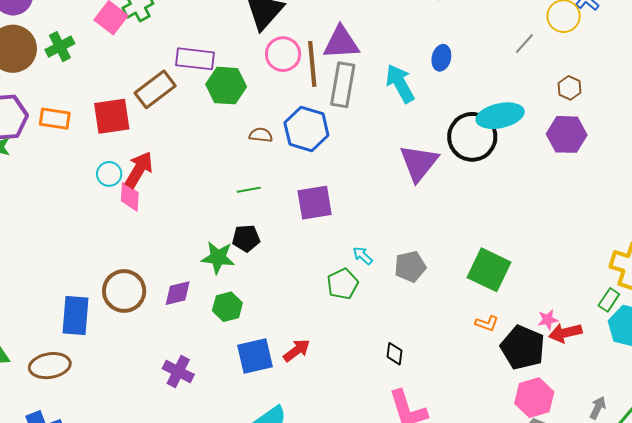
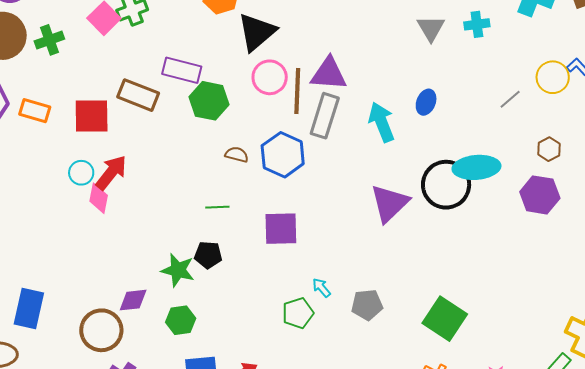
brown rectangle: (155, 89) -> (138, 95), turned 51
brown circle: (124, 291) -> (101, 330), moved

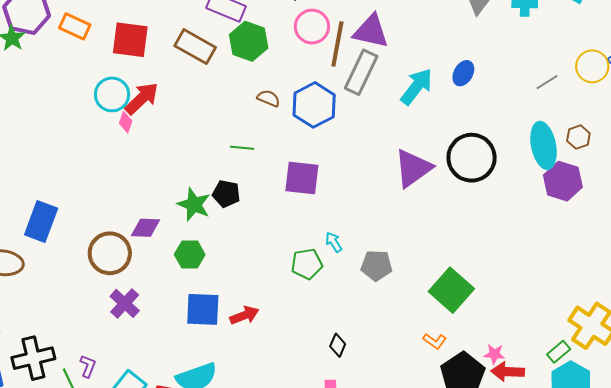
brown rectangle: (138, 95) -> (195, 47), moved
cyan arrow: (382, 122) -> (416, 87), turned 51
cyan ellipse: (476, 167) -> (544, 145), moved, turned 75
cyan circle: (81, 173) -> (112, 94), size x1.4
pink diamond: (99, 198) -> (126, 122), size x0.7

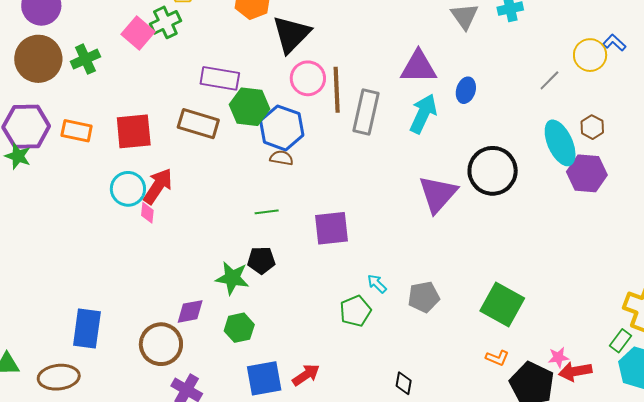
purple triangle: (371, 31) -> (418, 67), moved
blue hexagon: (314, 105) -> (282, 128), moved

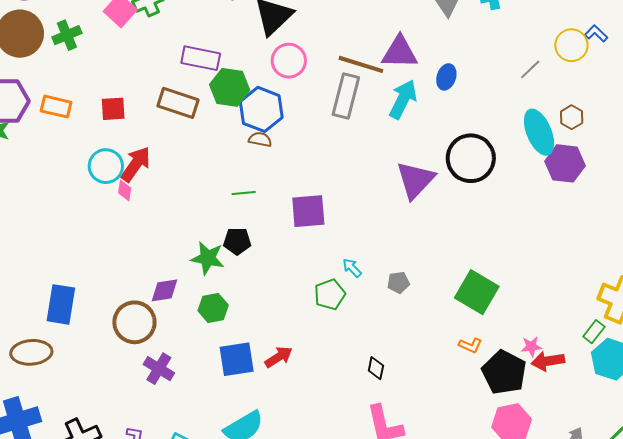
brown line: (337, 90) -> (361, 64), moved, turned -72
red square: (134, 131) -> (113, 109), size x0.7
gray pentagon: (424, 297) -> (398, 282), size x0.7

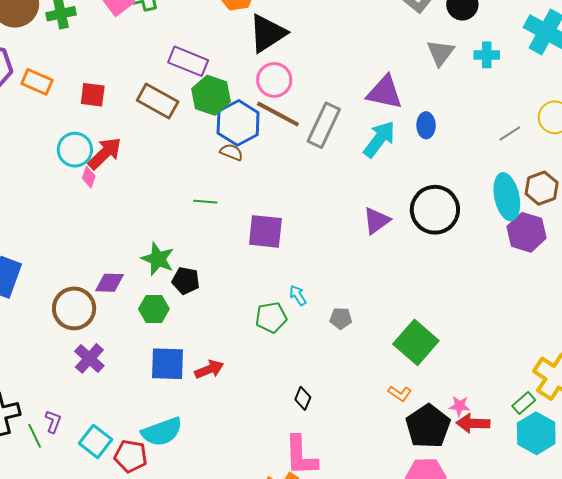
brown line: (361, 64) -> (278, 114), moved
blue ellipse: (446, 77) -> (426, 125), turned -30
brown hexagon: (572, 117) -> (542, 188), size x1.4
purple triangle: (415, 180) -> (376, 221), size x0.7
black pentagon: (237, 241) -> (186, 281), moved

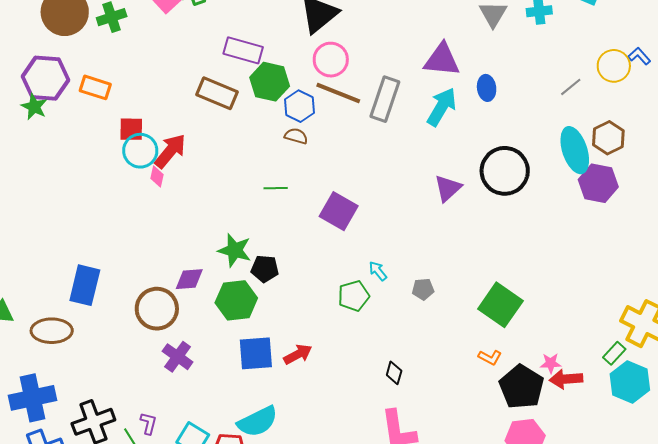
red square: (93, 95) -> (131, 129), moved
blue hexagon: (238, 123) -> (300, 106), size x0.7
purple square: (265, 231) -> (339, 211), turned 30
green hexagon: (154, 309) -> (236, 300), size x1.4

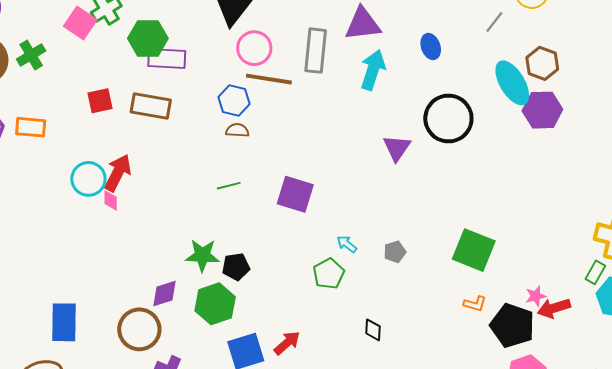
green hexagon: (270, 82) -> (148, 38), moved
blue ellipse: (487, 88) -> (431, 46), moved
gray rectangle: (385, 99) -> (316, 51), moved
red square: (131, 129) -> (100, 101), moved
black diamond: (394, 373) -> (373, 330), moved

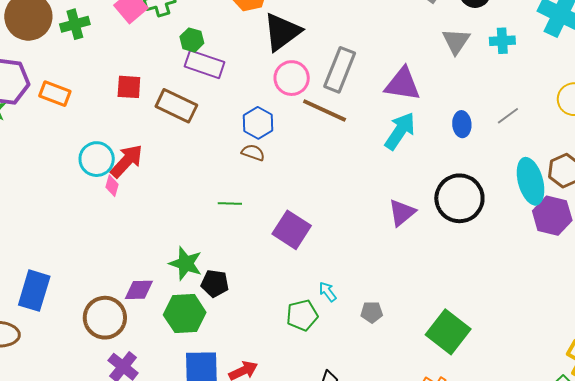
gray line: (494, 22) -> (508, 116), moved
green hexagon: (148, 38) -> (192, 40), size x0.6
gray rectangle: (316, 51) -> (340, 70), moved
brown line: (269, 79) -> (325, 110), moved

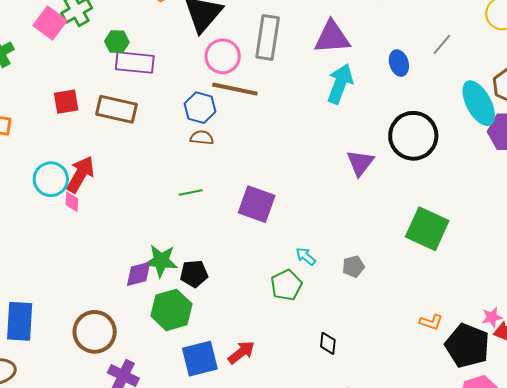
brown line: (325, 110) -> (235, 89), moved
purple diamond: (139, 290) -> (139, 274), moved
green square: (448, 332) -> (427, 229), moved

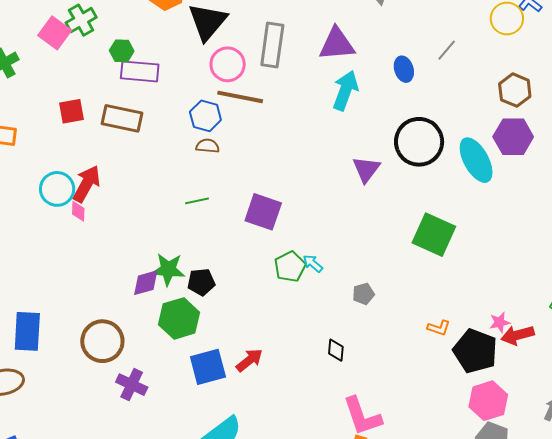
cyan ellipse: (479, 103) -> (476, 160), moved
gray pentagon: (353, 266) -> (363, 294), moved
green pentagon: (286, 285) -> (290, 267), moved

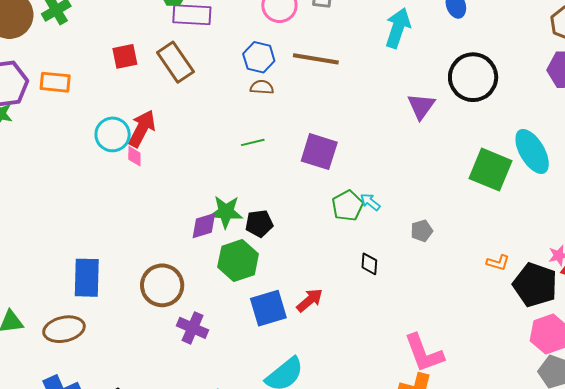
brown line: (240, 97) -> (316, 59), moved
brown rectangle: (122, 118) -> (175, 62), turned 45
cyan ellipse: (476, 160) -> (532, 151), moved
black diamond: (336, 350) -> (369, 264), moved

